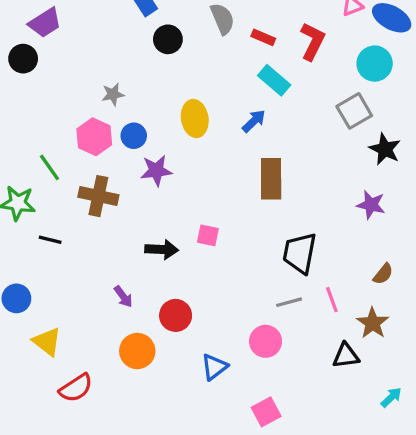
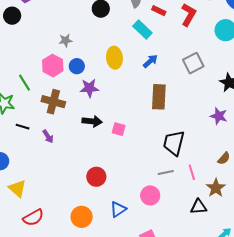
cyan rectangle: (274, 80) -> (142, 30), moved
gray square: (354, 111) -> (193, 63), moved
black arrow: (162, 249) -> (92, 121), moved
purple arrow: (123, 297) -> (48, 136), moved
orange circle: (137, 351) -> (82, 217), moved

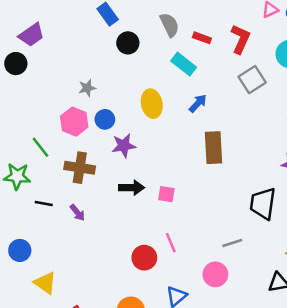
gray square: (193, 63) -> (252, 80), moved
black trapezoid: (174, 143) -> (263, 204), moved
pink line: (192, 172) -> (171, 243), moved

